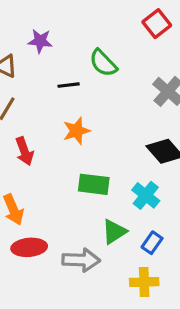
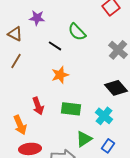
black line: (69, 85) -> (55, 46), turned 40
red arrow: (24, 151) -> (38, 106), moved

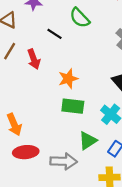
orange star: (60, 75) -> (68, 79), moved
red arrow: (38, 106) -> (34, 59), moved

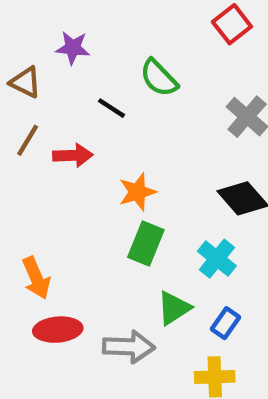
red arrow: (34, 59) -> (73, 155), turned -72
green rectangle: (73, 106) -> (146, 244), turned -75

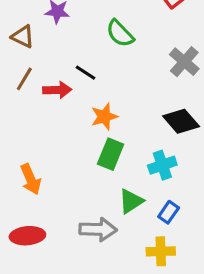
black line: (112, 108) -> (85, 73), moved
cyan cross: (217, 259) -> (162, 165), turned 32
red ellipse: (58, 330) -> (27, 236), moved

